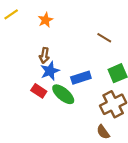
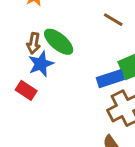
blue rectangle: (81, 78) -> (110, 79), moved
green ellipse: (63, 94) -> (59, 42), moved

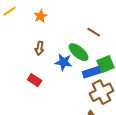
green ellipse: (59, 42) -> (79, 52), moved
blue star: (41, 64) -> (64, 62), moved, turned 30

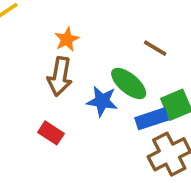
orange star: (41, 16) -> (67, 39), moved
brown arrow: (40, 48) -> (60, 76), size x1.5

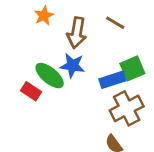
brown arrow: (60, 76) -> (77, 33), moved
green ellipse: (129, 83) -> (50, 76), moved

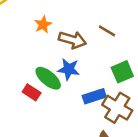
brown arrow: (77, 33) -> (72, 40), turned -84
blue rectangle: (112, 80) -> (94, 96), moved
brown cross: (127, 108) -> (117, 108), turned -32

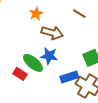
orange star: (43, 25) -> (36, 14), moved
brown line: (107, 31) -> (79, 14), moved

